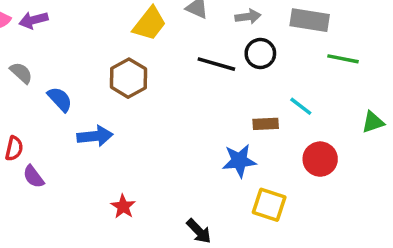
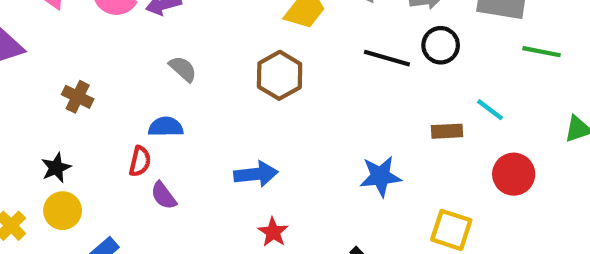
gray semicircle: (21, 73) -> (183, 69), moved
blue semicircle: (60, 99) -> (166, 127), moved, turned -48
blue arrow: (95, 136) -> (256, 174), moved
blue star: (239, 161) -> (380, 176), moved

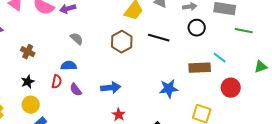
black line: (387, 58) -> (159, 38), moved
brown rectangle: (447, 131) -> (200, 68), size x1.5
black star: (56, 168) -> (28, 82), moved
purple semicircle: (164, 196) -> (76, 90), moved
yellow circle: (63, 211) -> (31, 105), moved

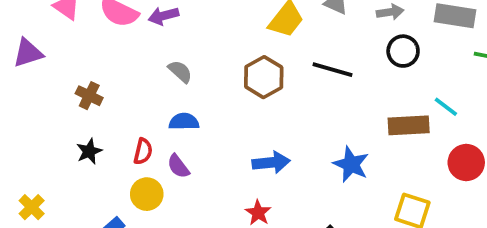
blue semicircle: (69, 66) -> (184, 122), moved
blue arrow: (111, 88) -> (271, 163), moved
blue star: (169, 89) -> (351, 164), turned 30
yellow circle: (31, 105) -> (147, 194), moved

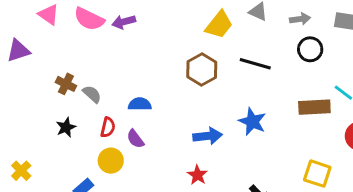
gray semicircle: (180, 72) -> (92, 94), moved
blue star: (351, 164) -> (252, 122), moved

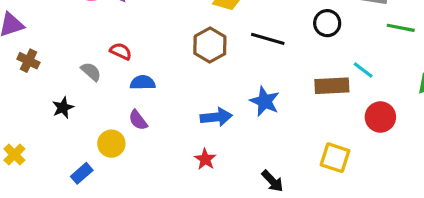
brown cross: (66, 84) -> (28, 61), moved
red semicircle: (108, 127) -> (121, 51), moved, turned -78

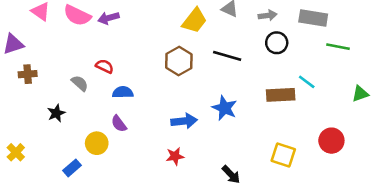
brown cross: (28, 61) -> (28, 74), turned -30
red circle: (380, 117) -> (331, 141), moved
red star: (205, 159) -> (175, 156), turned 30

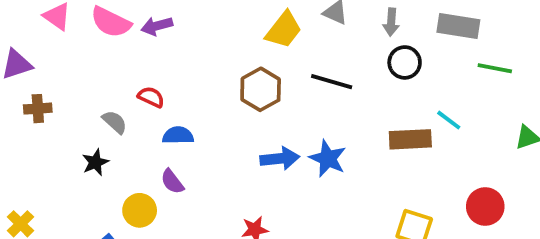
gray arrow: (268, 15) -> (391, 22), turned 102
black star: (56, 113) -> (95, 162), moved
blue arrow: (184, 121) -> (280, 158), moved

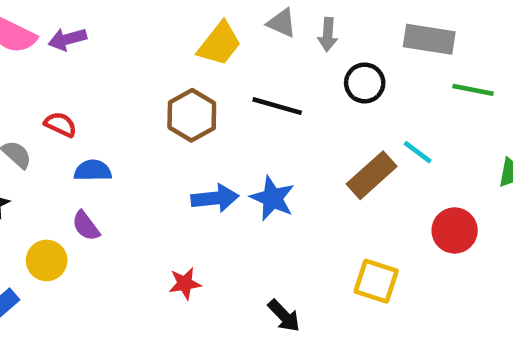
gray arrow: (391, 22) -> (328, 35), moved
brown rectangle: (410, 139) -> (372, 175), turned -39
red circle: (485, 206) -> (455, 230), moved

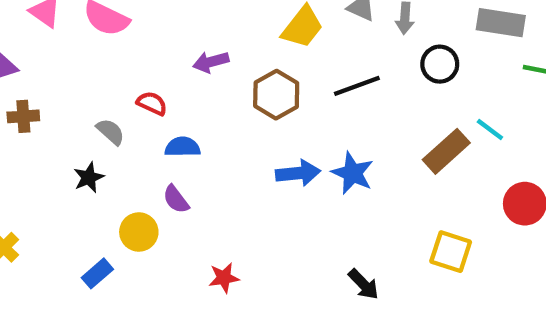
purple arrow: (67, 39) -> (211, 62), moved
black line: (277, 106) -> (357, 86), turned -36
red star: (185, 283) -> (224, 278), moved

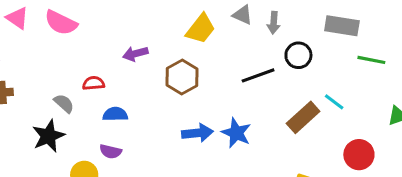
black line: (357, 86) -> (258, 75), moved
red semicircle: (152, 103) -> (93, 83), turned -30
black star: (89, 177) -> (48, 136), size x1.5
purple semicircle: (176, 199) -> (111, 152), turned -40

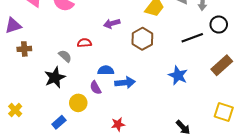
blue semicircle: (115, 114) -> (106, 70), moved
blue arrow: (198, 133) -> (125, 83), moved
purple semicircle: (111, 152) -> (96, 88), turned 48

